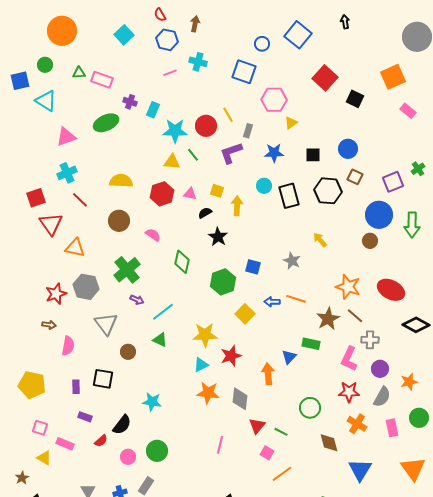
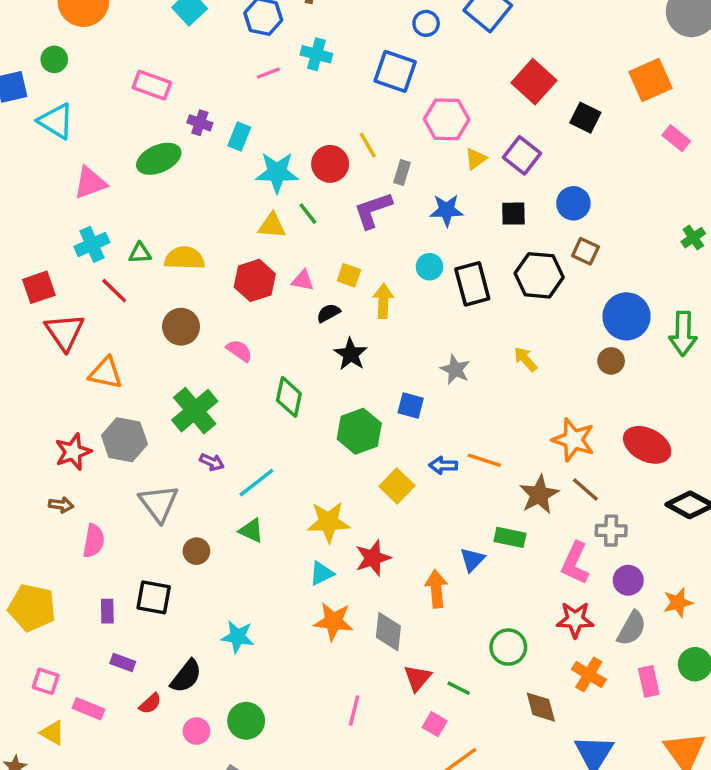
green triangle: (79, 73) -> (140, 253), moved
purple square: (393, 182) -> (522, 155), moved, turned -30
gray star: (292, 261) -> (455, 370), moved

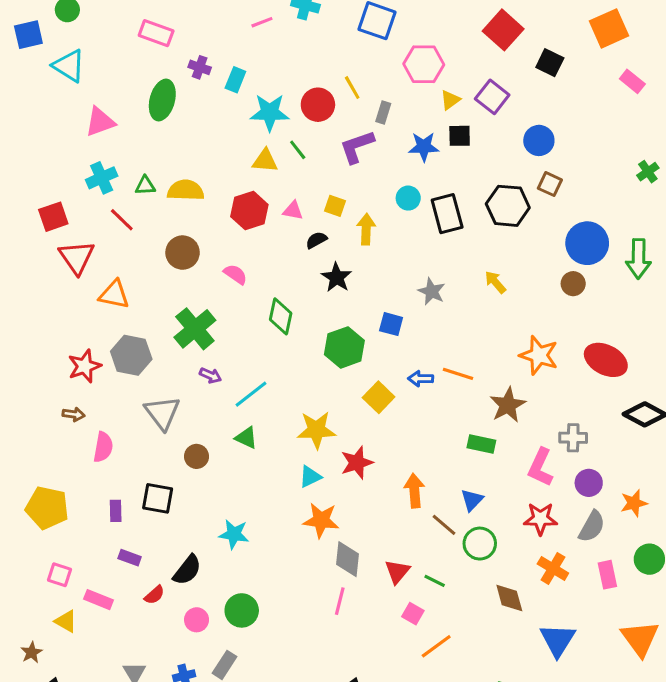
green ellipse: (159, 159) -> (162, 100), turned -51
black square: (513, 214) -> (460, 136), moved
brown line: (585, 489) -> (444, 525), moved
blue triangle: (472, 560) -> (472, 500), moved
gray diamond: (388, 632) -> (347, 559), moved

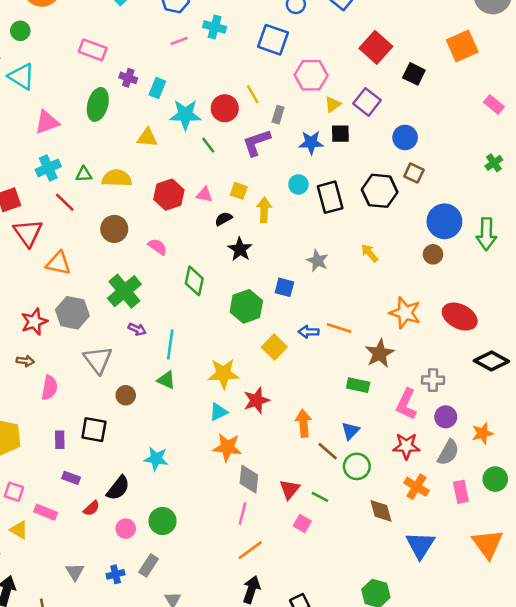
pink rectangle: (632, 81) -> (494, 104), moved
yellow triangle: (265, 161) -> (147, 137), moved
cyan line: (251, 394) -> (170, 344), turned -44
orange line: (436, 646) -> (250, 550), moved

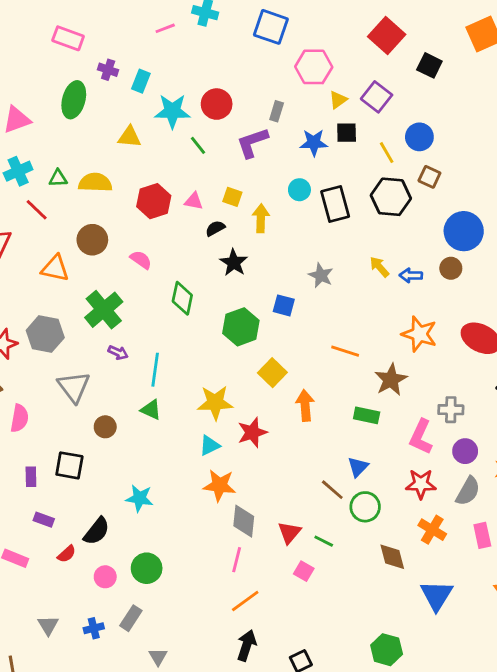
yellow line: (253, 94) -> (387, 153), moved
orange triangle: (58, 263) -> (55, 268), moved
blue arrow: (309, 332) -> (411, 275), moved
orange arrow: (303, 423) -> (305, 405), moved

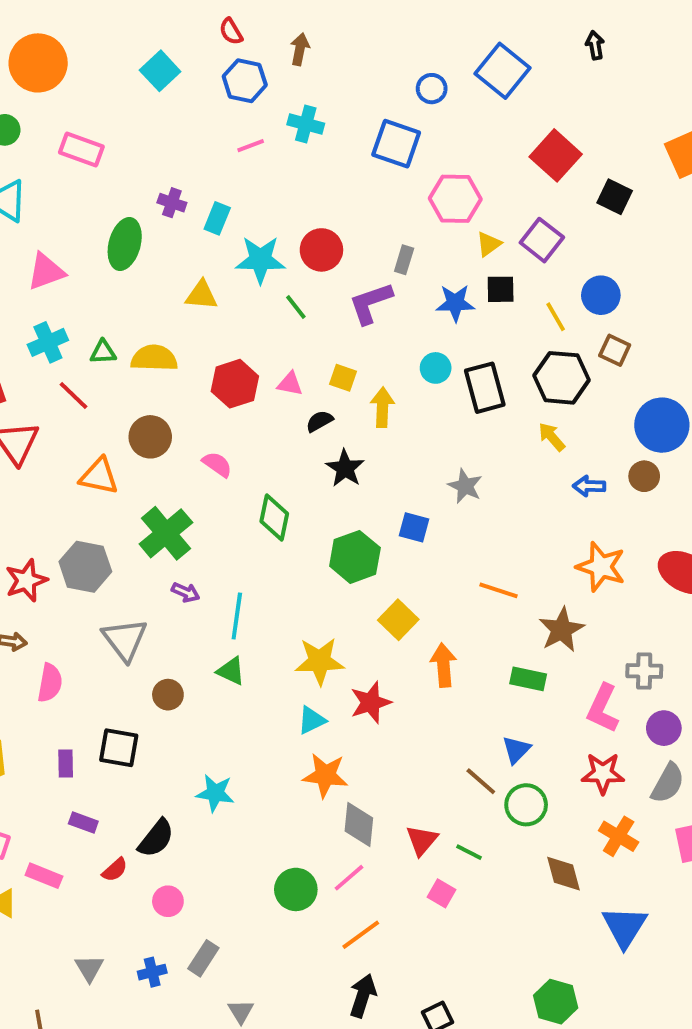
pink rectangle: (68, 38) -> (81, 150), moved
yellow arrow: (379, 267) -> (552, 437), moved
pink line: (237, 560) -> (349, 878), turned 35
green circle: (147, 568) -> (296, 889), moved

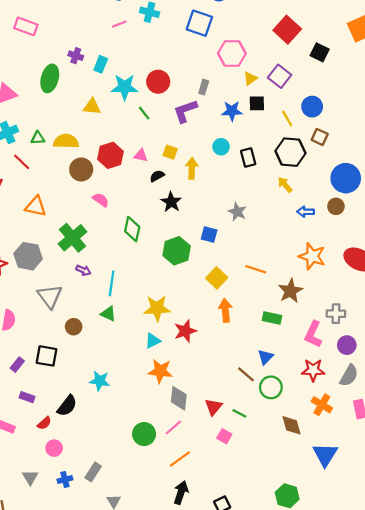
black rectangle: (485, 388) -> (248, 158), size x0.7
brown circle: (150, 437) -> (81, 169), moved
yellow square: (398, 620) -> (217, 278), moved
purple rectangle: (66, 764) -> (17, 365), turned 40
pink circle: (168, 901) -> (54, 448), moved

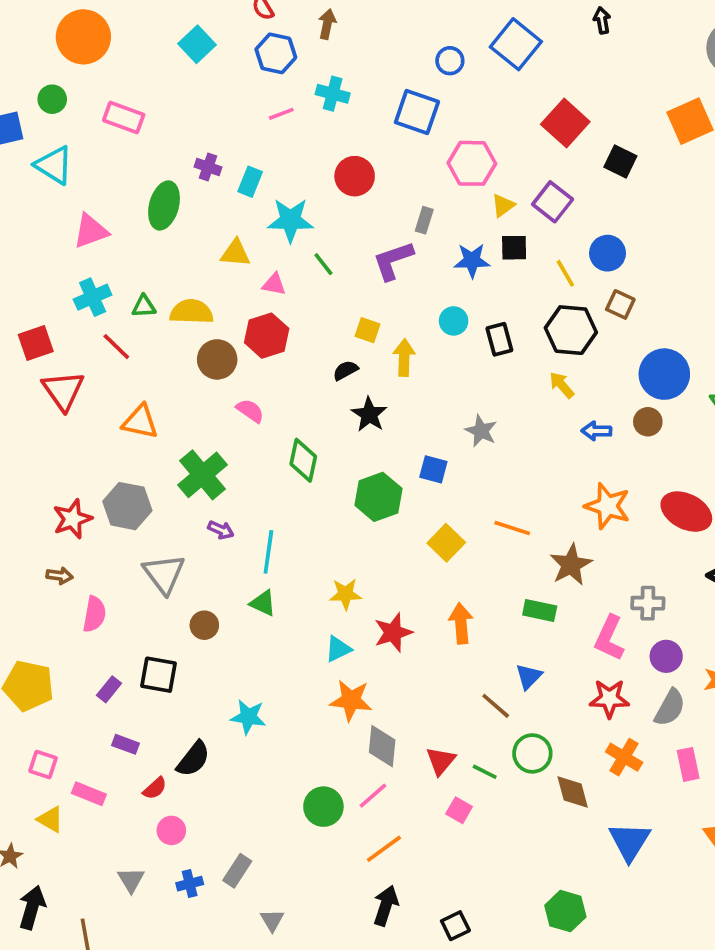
red circle: (158, 82) -> (355, 176), moved
pink triangle: (141, 155) -> (274, 284), moved
yellow star: (157, 308) -> (345, 594), size x0.7
orange arrow: (225, 310) -> (461, 623), moved
green circle: (271, 387) -> (532, 753), moved

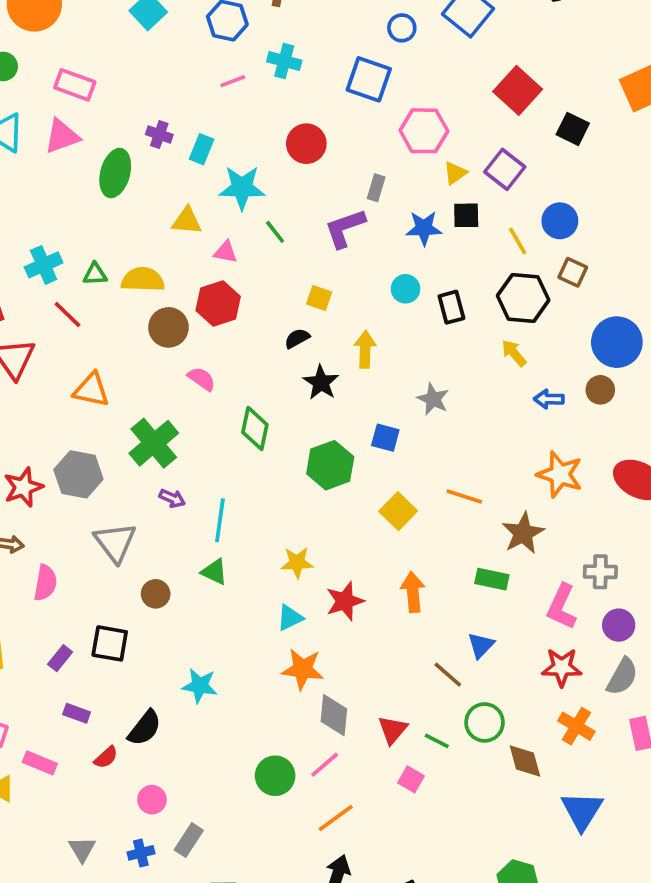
pink triangle: (91, 231) -> (62, 136), moved
yellow arrow: (404, 358) -> (365, 349), moved
pink circle: (171, 830) -> (152, 800), moved

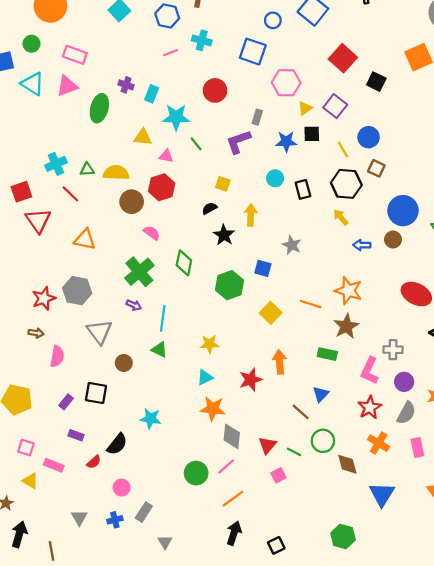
green cross: (154, 443) -> (139, 272), moved
orange star: (560, 474) -> (348, 291), moved
red star: (345, 601) -> (251, 380), moved
red star: (562, 667) -> (370, 407), turned -30
pink square: (411, 779) -> (278, 475), turned 32

